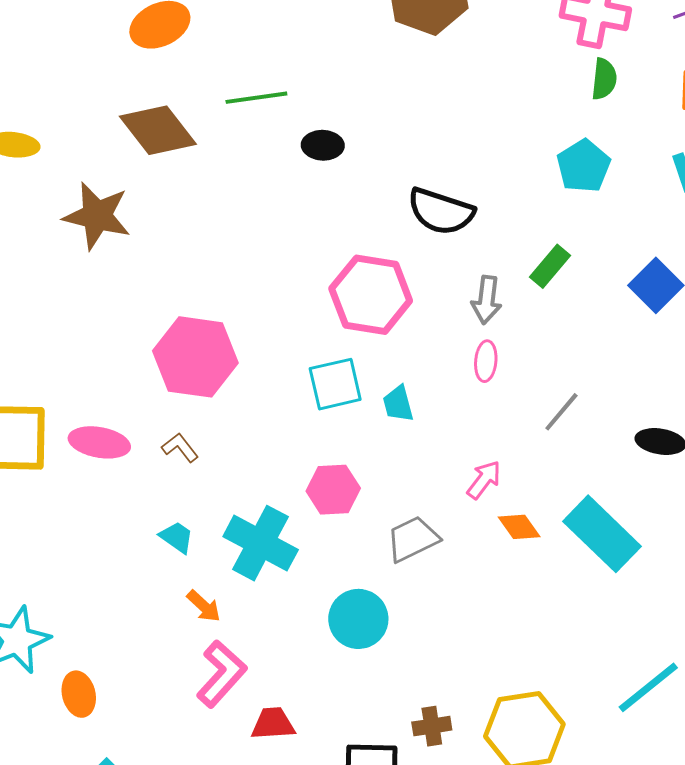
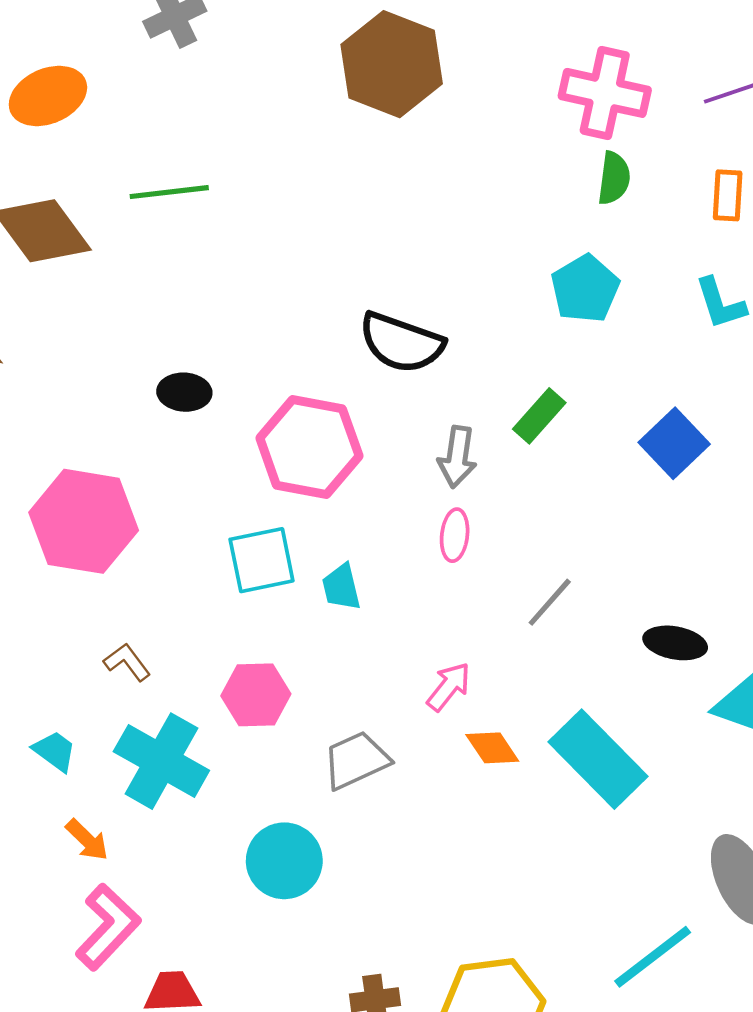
black ellipse: (323, 145) -> (184, 392), moved
brown L-shape: (180, 448) -> (127, 662), moved

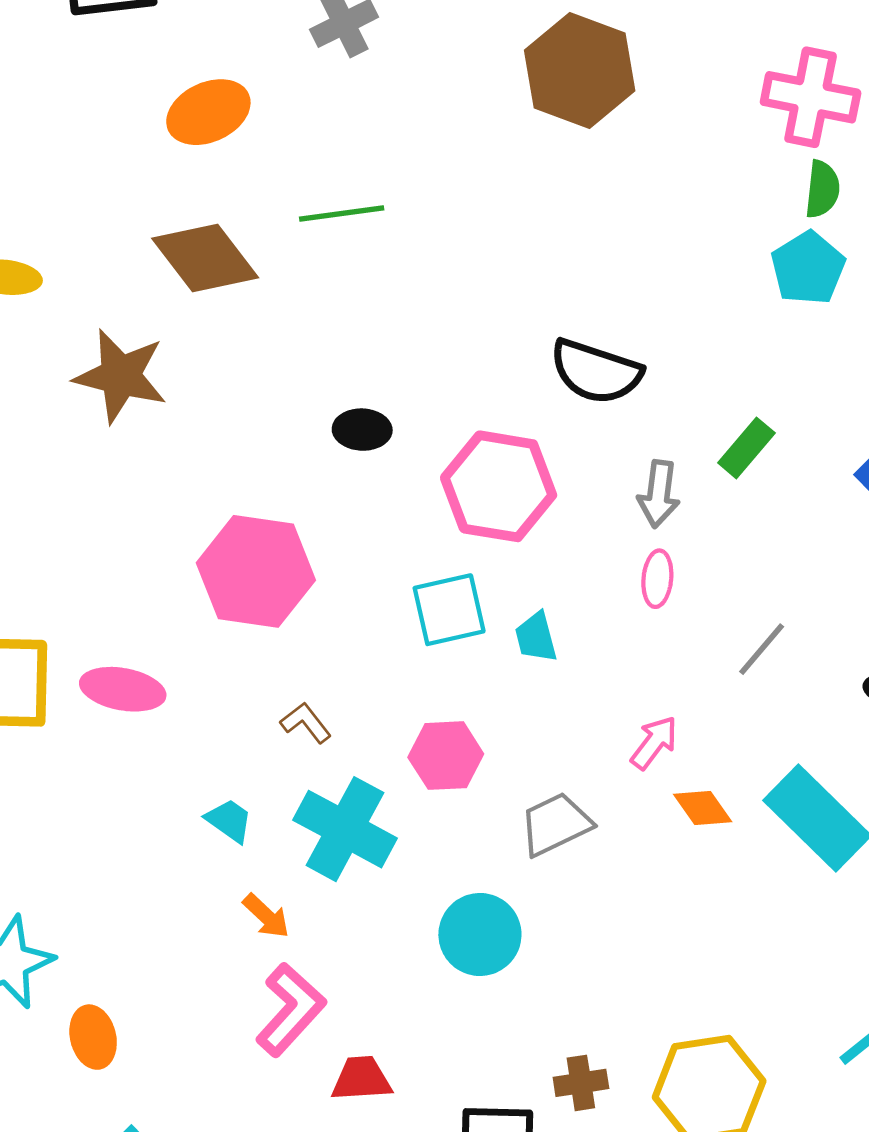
cyan pentagon: (585, 289) -> (808, 268), moved

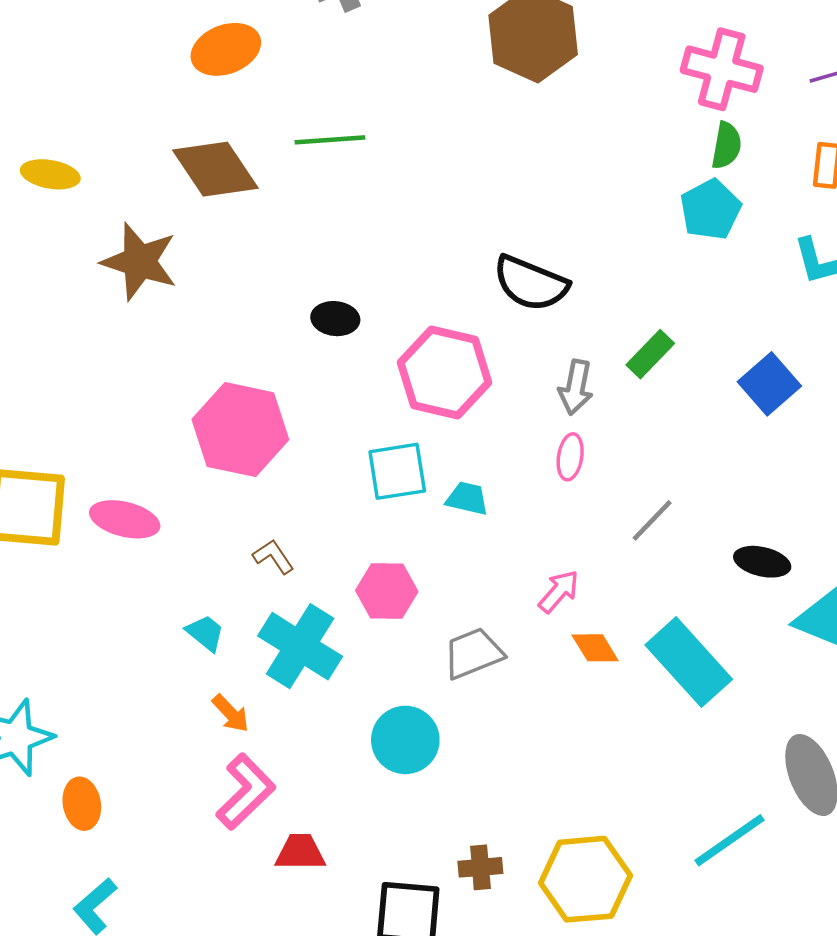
cyan trapezoid: (536, 637) -> (467, 499), turned 114

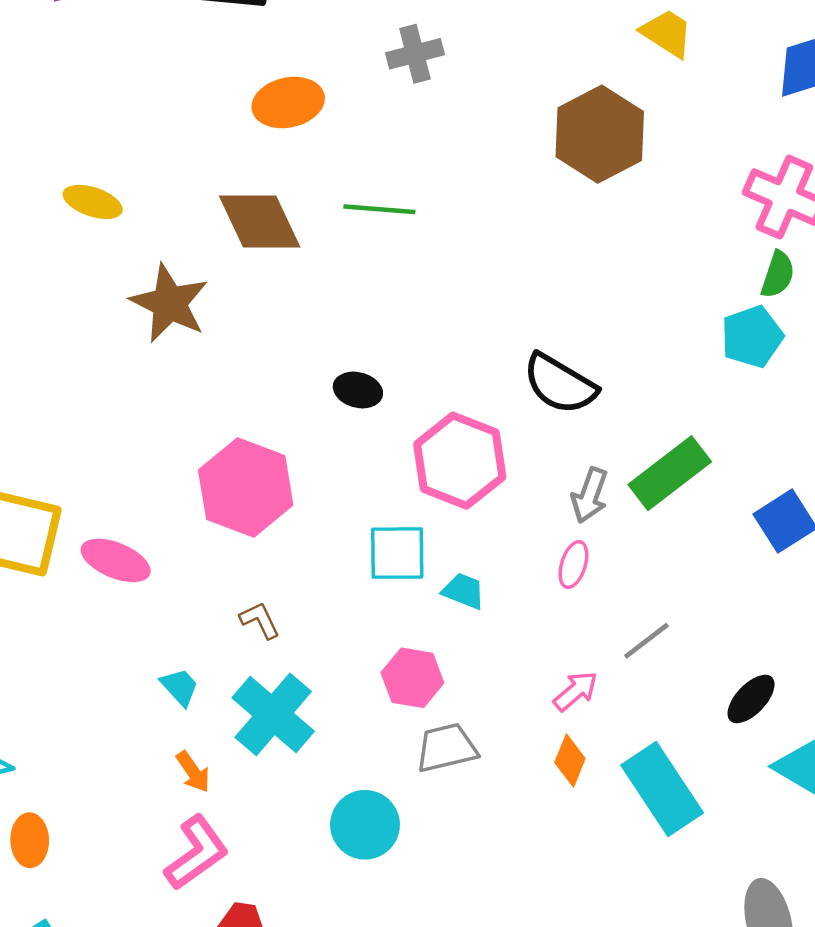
green rectangle: (650, 354) -> (670, 473), size x1.6
black ellipse: (762, 562) -> (751, 699), turned -68
pink hexagon: (387, 591) -> (412, 678), moved
pink arrow: (559, 591) -> (576, 691), moved
orange diamond: (595, 648) -> (570, 761), turned 45

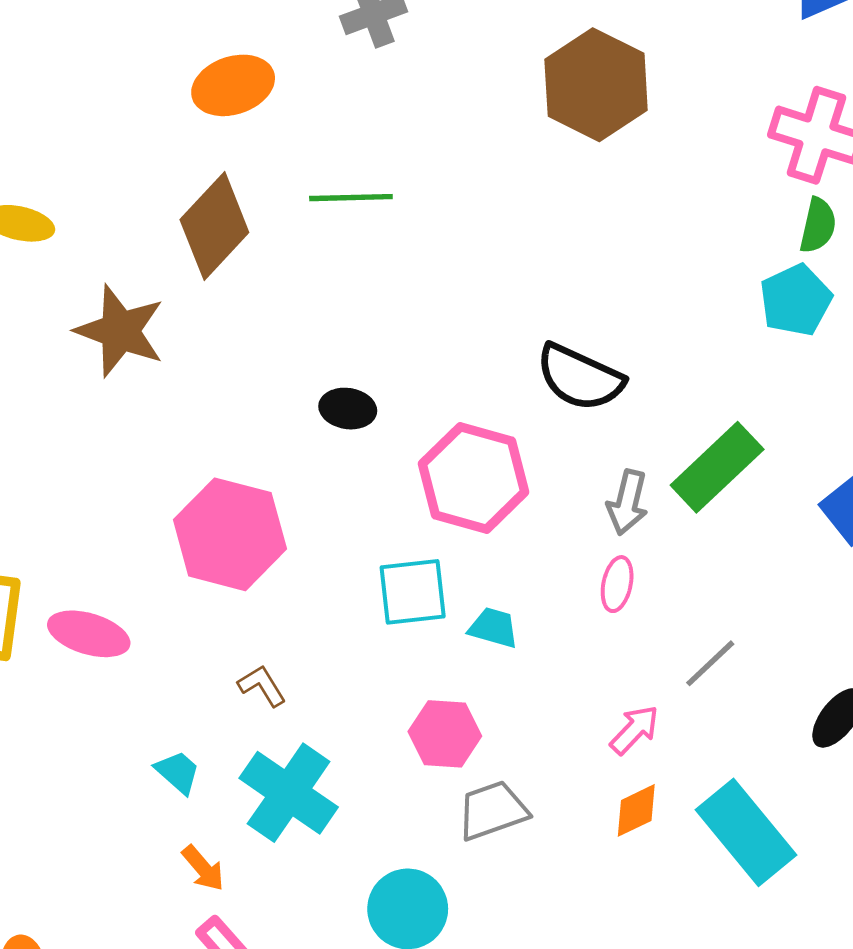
brown diamond: (260, 222) -> (214, 226), turned 74
orange diamond: (570, 761) -> (636, 810), turned 48

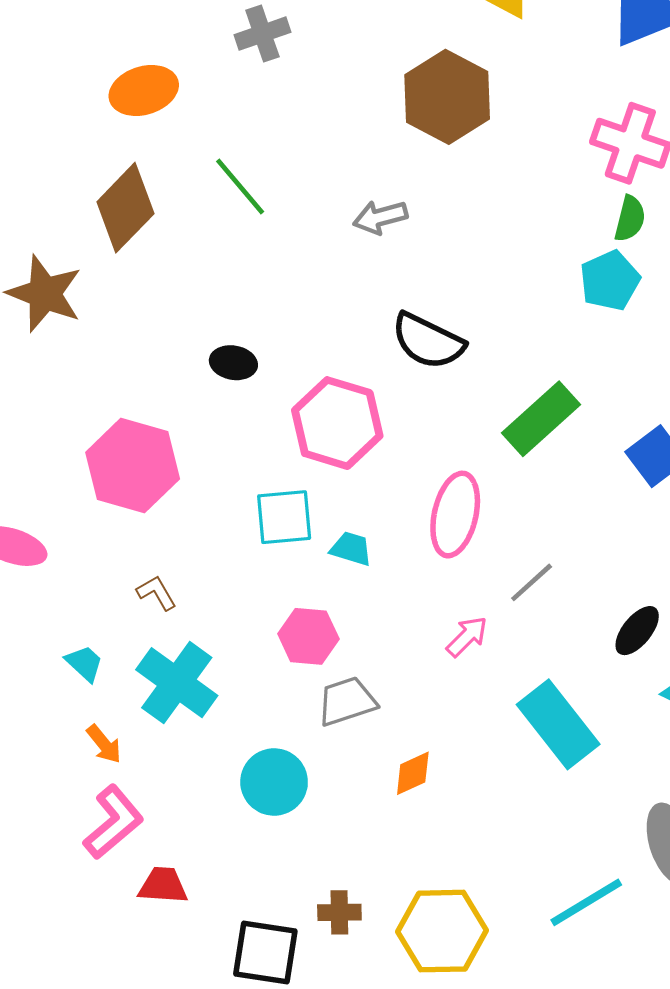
green line: (351, 198) -> (240, 186), turned 50
gray arrow: (627, 502) -> (380, 217), moved, turned 60
pink ellipse: (617, 584) -> (455, 515), size x1.8
orange diamond: (636, 810) -> (413, 773), moved

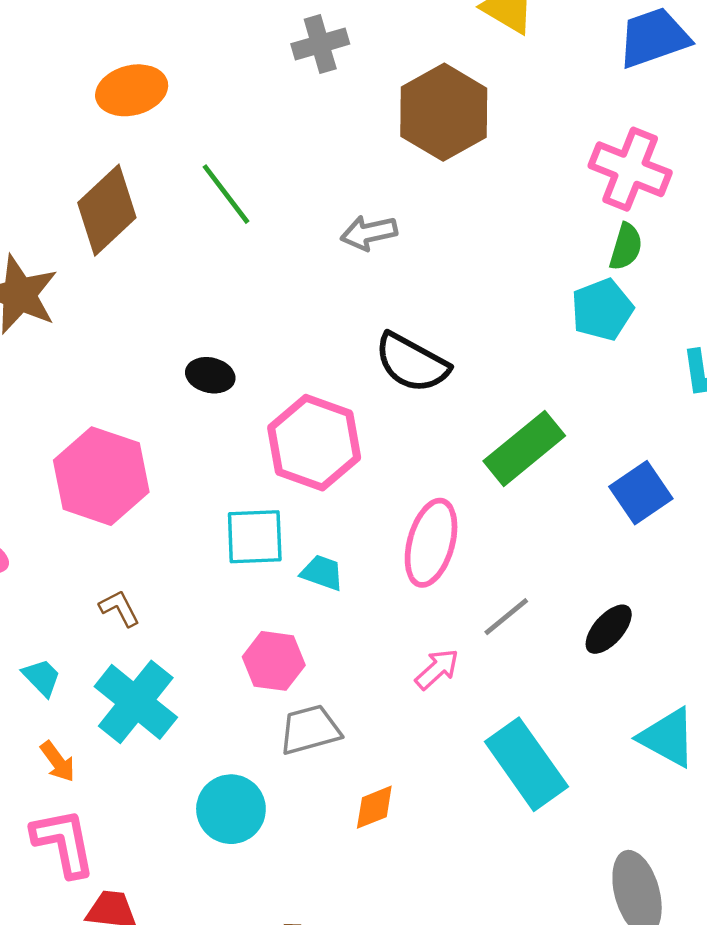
gray cross: (262, 34) -> (320, 44), moved
black ellipse: (637, 631) -> (609, 629), moved
pink L-shape: (113, 822) -> (64, 843), turned -64

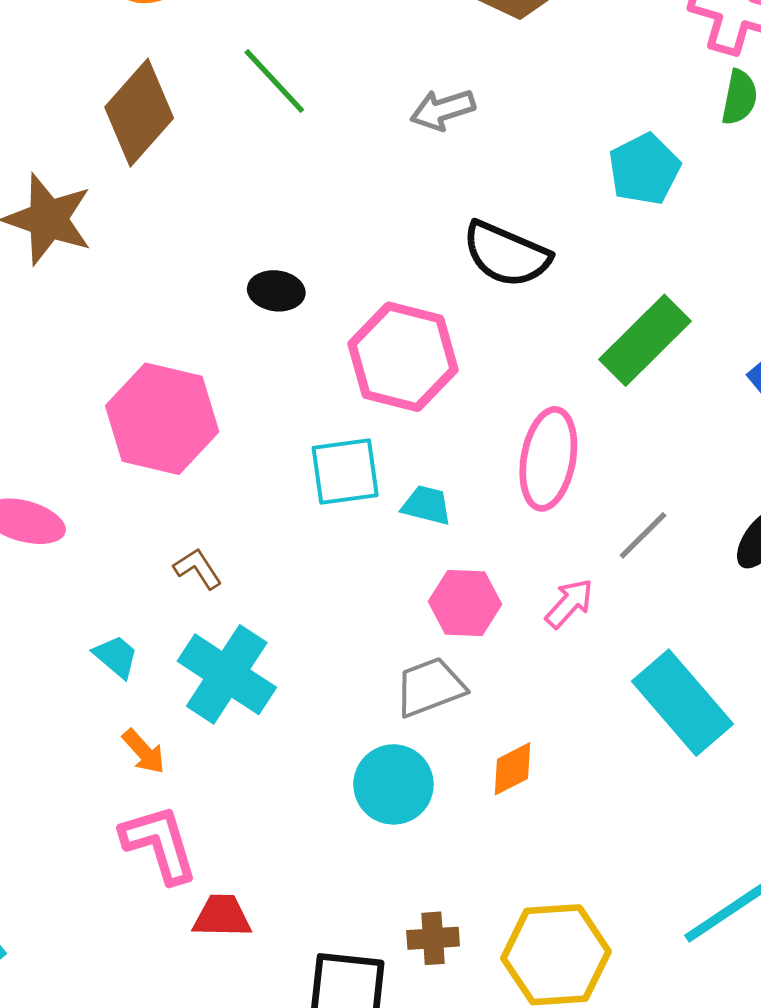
cyan pentagon: (602, 310) -> (644, 169), moved
pink hexagon: (274, 661) -> (465, 603), moved
cyan circle: (231, 809) -> (393, 784), moved

